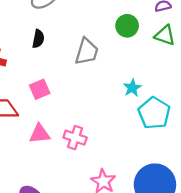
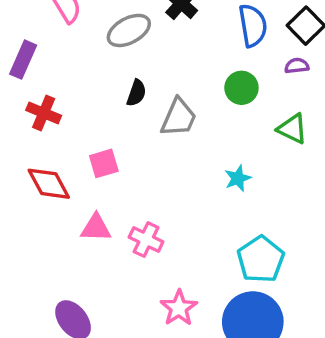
green triangle: (165, 35) -> (292, 129), moved
black semicircle: (38, 39) -> (136, 93), moved
cyan pentagon: (154, 113) -> (261, 259), moved

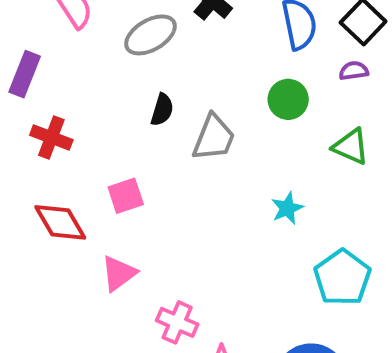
pink triangle: (96, 228) -> (119, 273), turned -36
pink cross: (146, 240) -> (177, 322), moved
cyan pentagon: (261, 259) -> (342, 278), moved

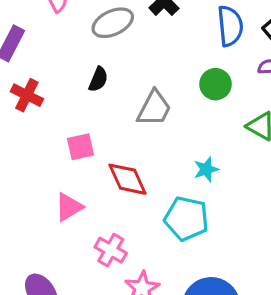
black semicircle: (162, 110) -> (98, 79), moved
red diamond: (60, 222) -> (128, 179), moved
cyan pentagon: (342, 278) -> (186, 219), moved, turned -30

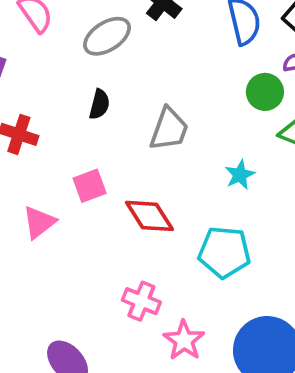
green circle: (215, 84) -> (265, 92), moved
cyan star: (206, 169) -> (240, 175), moved
pink triangle: (69, 207) -> (39, 222), moved

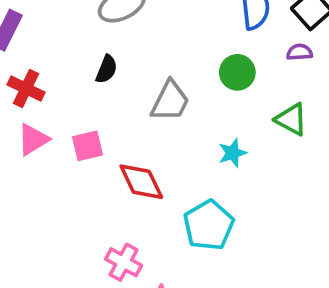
green circle: (265, 92) -> (237, 72), moved
pink triangle: (39, 222) -> (33, 139), moved
cyan pentagon: (224, 252) -> (209, 225), turned 30

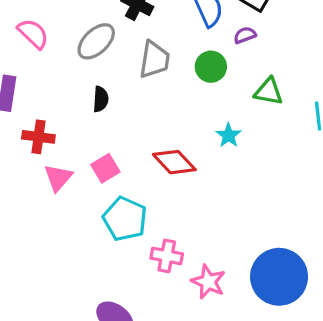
purple semicircle: (300, 52) -> (245, 35), moved
gray trapezoid: (170, 101) -> (154, 60), moved
red diamond: (141, 182) -> (174, 162), moved
cyan pentagon: (209, 225) -> (125, 219), moved

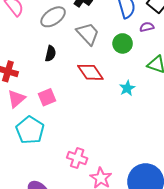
gray trapezoid: (154, 60) -> (88, 34), turned -60
red diamond: (174, 162) -> (90, 72), moved
cyan pentagon: (125, 219) -> (30, 130), moved

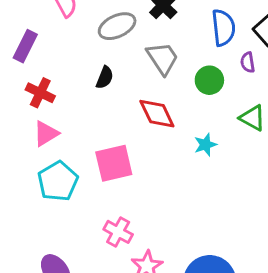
purple semicircle: (147, 27) -> (248, 62), turned -96
pink square: (47, 97) -> (114, 163), moved, size x1.5

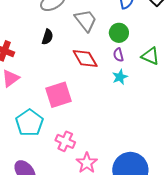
purple semicircle: (248, 62) -> (118, 55), moved
cyan pentagon: (58, 181) -> (29, 123), moved

